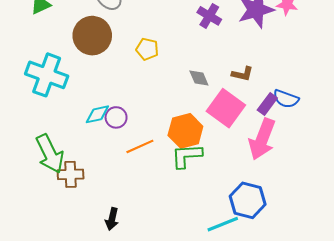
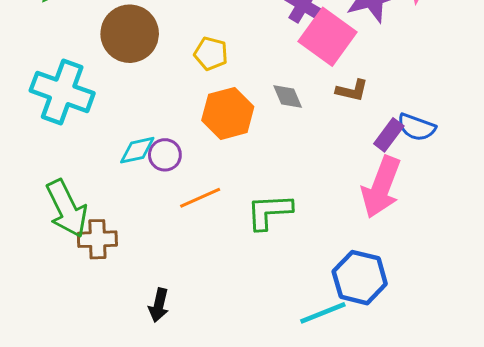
pink square: (226, 108) -> (327, 37), moved
orange hexagon: (185, 131) -> (228, 113), moved

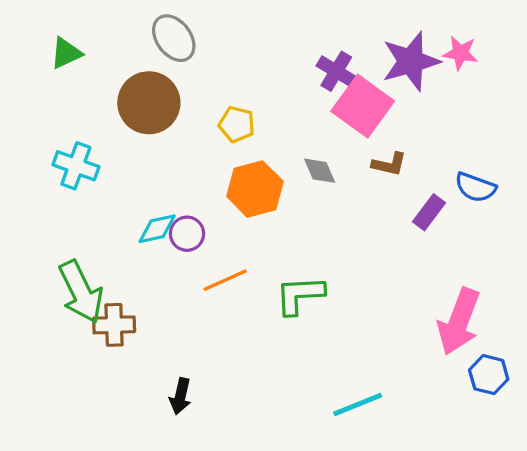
cyan cross: (62, 92) -> (76, 166), size x0.7
blue semicircle: (416, 127) -> (475, 187), moved
pink arrow: (381, 187) -> (459, 322), moved
blue hexagon: (360, 278) -> (489, 375), moved, size x0.7

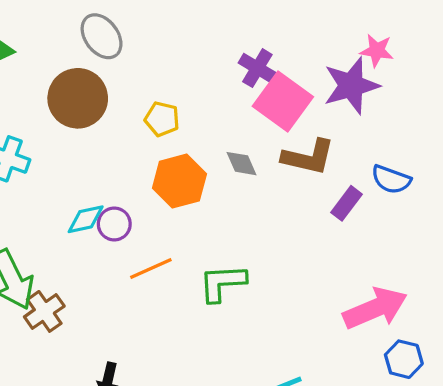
purple star: (411, 61) -> (351, 86), moved
brown L-shape: (389, 164) -> (308, 157), size x1.6
pink arrow: (459, 322) -> (375, 308), turned -134
brown cross: (114, 325) -> (44, 311), turned -33

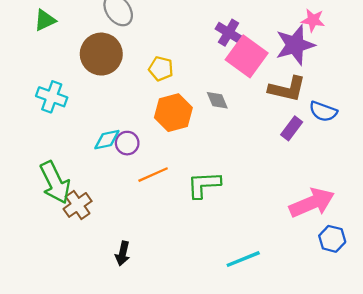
brown L-shape: (308, 157) -> (287, 89), moved

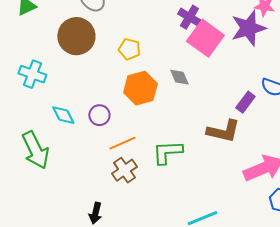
brown L-shape: (287, 89) -> (223, 131), moved
cyan diamond: (107, 140) -> (63, 115), moved, turned 75
brown cross: (78, 205) -> (124, 170), moved

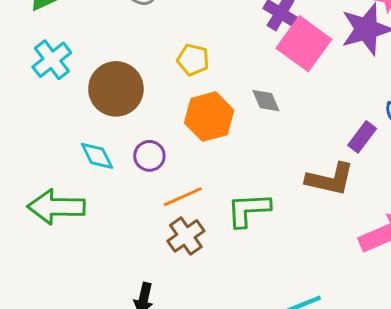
brown circle: (76, 36) -> (116, 89), moved
cyan cross: (32, 74) -> (52, 60), moved, turned 32
green arrow: (35, 150) -> (56, 207), turned 117

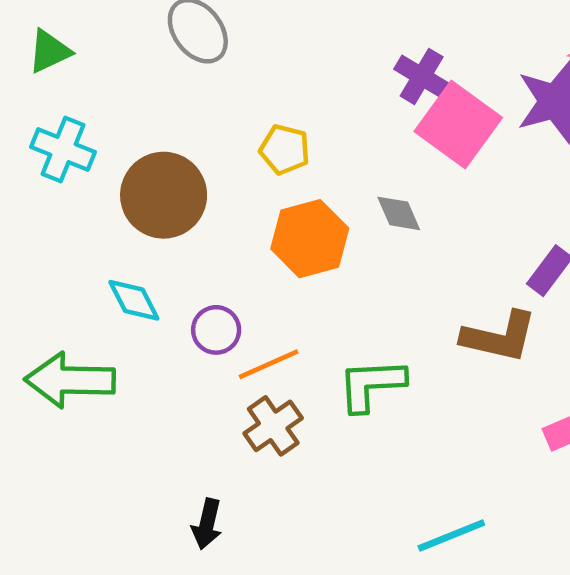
cyan cross: (52, 60) -> (63, 150), turned -30
purple circle: (149, 156) -> (216, 330), moved

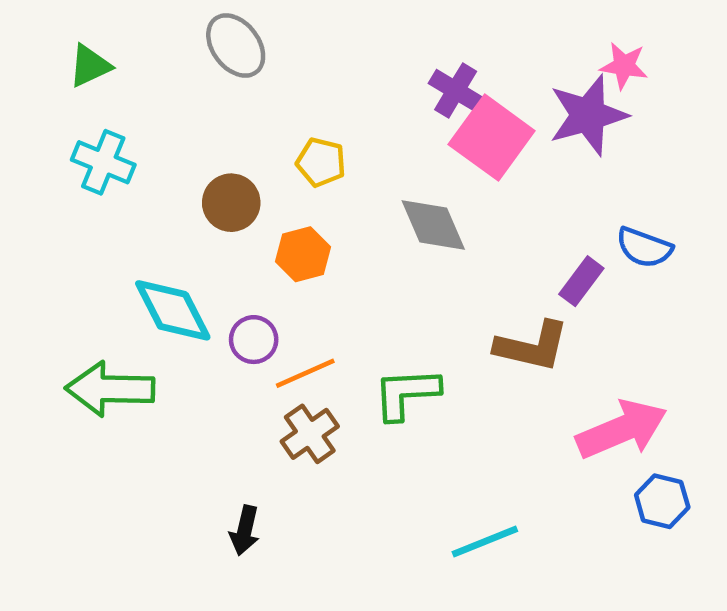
brown circle: (164, 195) -> (231, 203), moved, size x0.7
gray diamond: (399, 213) -> (433, 225), size x1.5
orange hexagon: (310, 239) -> (303, 254), moved, size x0.7
cyan diamond: (134, 300) -> (173, 310), size x1.5

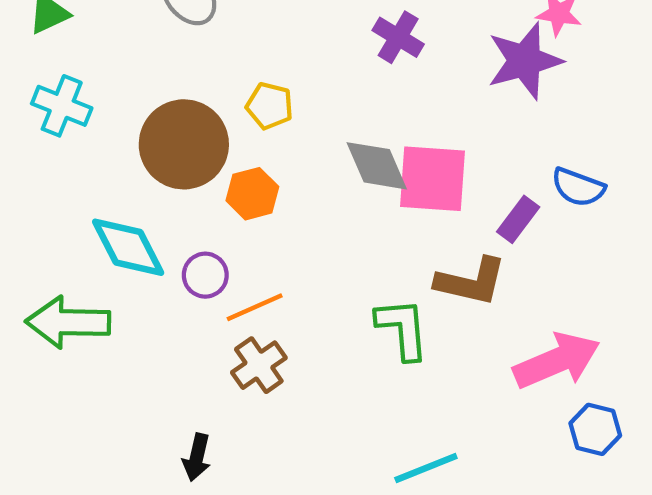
pink square: (492, 138) -> (432, 179), moved, turned -32
brown circle: (231, 203) -> (184, 144), size x1.6
green L-shape: (406, 393) -> (402, 329), moved, turned 88

